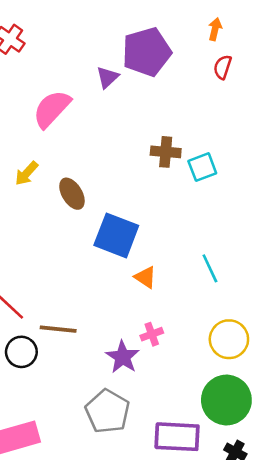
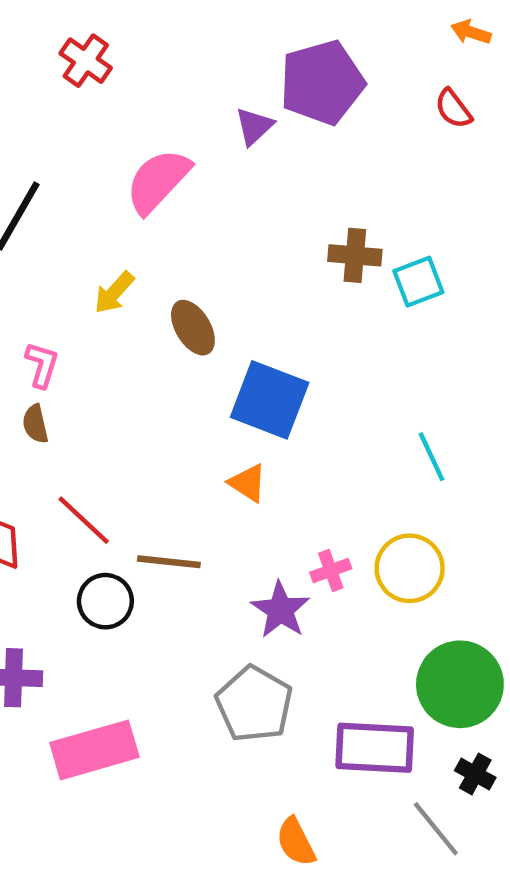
orange arrow: (215, 29) -> (471, 32), moved, turned -85
red semicircle: (223, 67) -> (453, 109), turned -55
orange triangle: (145, 277) -> (248, 483), moved
yellow circle: (229, 339) -> (410, 568), moved

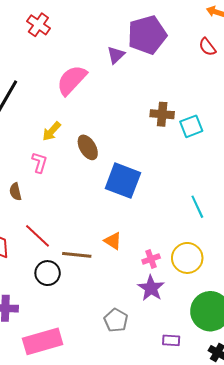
pink L-shape: (42, 365) -> (39, 162), moved
orange triangle: (248, 483) -> (113, 241), moved
purple star: (280, 610) -> (151, 288), moved
gray pentagon: (254, 704) -> (116, 320), size x0.7
purple rectangle: (375, 748) -> (171, 340), size x0.5

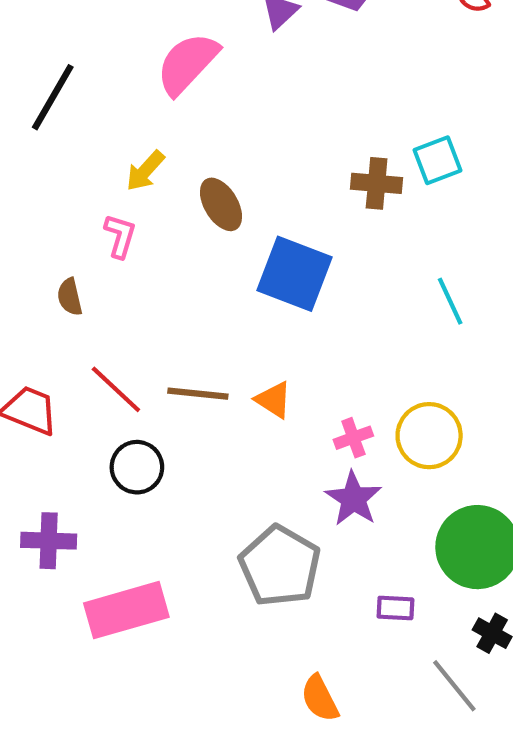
brown cross: (162, 114) -> (377, 183), moved
cyan line: (197, 207) -> (450, 301), moved
brown line: (77, 255) -> (198, 394), moved
gray pentagon: (116, 320) -> (280, 566), size x1.6

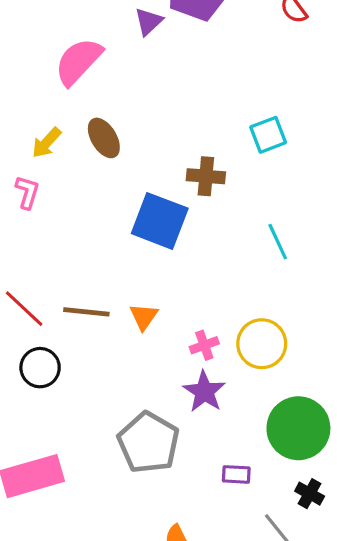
brown cross: (377, 183) -> (206, 176), moved
brown ellipse: (221, 204) -> (104, 138), moved
orange triangle: (274, 400) -> (144, 317), turned 32

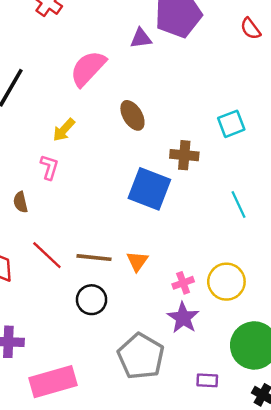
purple triangle: (149, 22) -> (141, 38), turned 35
brown ellipse: (104, 138) -> (132, 115), moved
black circle: (40, 368) -> (92, 300), moved

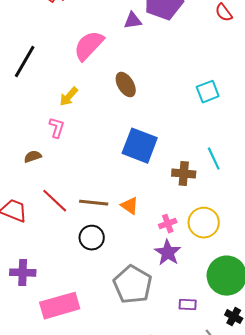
brown cross: (184, 155) -> (184, 174), moved
brown semicircle: (20, 202) -> (33, 157), turned 84
orange triangle: (137, 261) -> (130, 206), turned -30

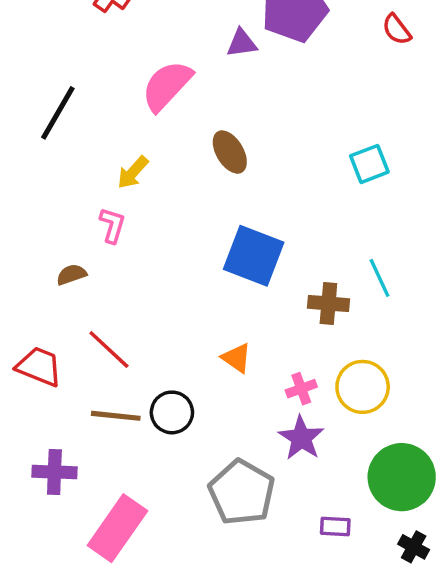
brown line: (94, 203) -> (116, 416), moved
pink rectangle: (60, 306) -> (117, 528), turned -39

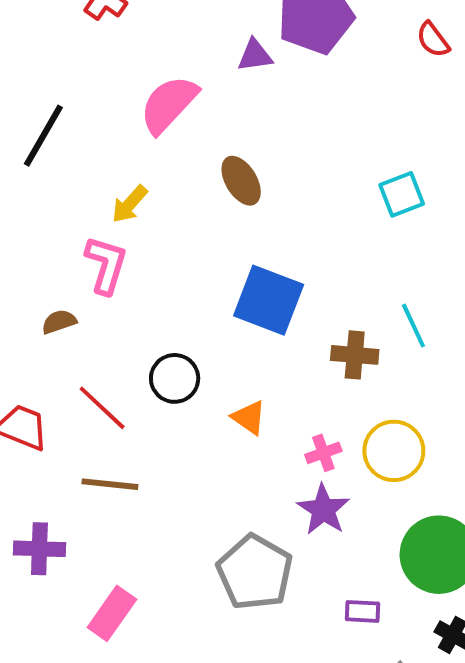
pink L-shape: (112, 225) -> (106, 265), size x1.4
black circle: (172, 412) -> (175, 378), moved
pink rectangle: (117, 528) -> (112, 613), size x0.7

